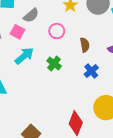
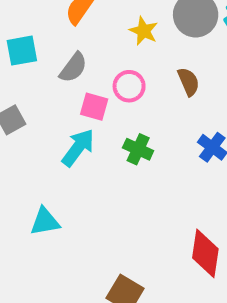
pink square: (18, 32) -> (94, 107), moved
brown semicircle: (85, 45) -> (189, 82), moved

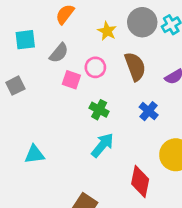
brown semicircle: (189, 82) -> (135, 67), size x1.5
cyan arrow: (78, 148) -> (102, 145), moved

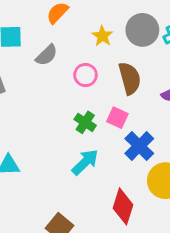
pink square: (71, 80) -> (117, 118), moved
blue cross: (149, 111) -> (139, 146), moved, size x1.4

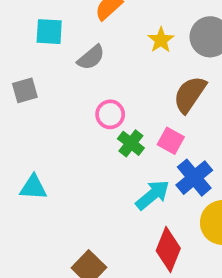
pink circle: (86, 75) -> (110, 114), moved
brown semicircle: (130, 78) -> (190, 94), turned -136
cyan arrow: (85, 162) -> (153, 195), moved

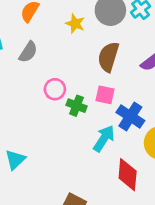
cyan triangle: (33, 187) -> (15, 160), turned -30

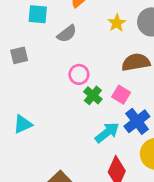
brown semicircle: (108, 57) -> (136, 62), turned 44

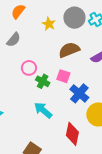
cyan arrow: (107, 133) -> (43, 110), moved, turned -90

